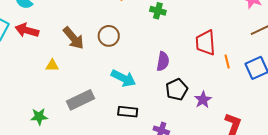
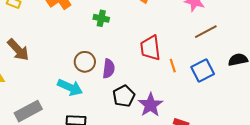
brown circle: (109, 36) -> (85, 62), moved
purple star: (203, 100) -> (151, 105), size x1.4

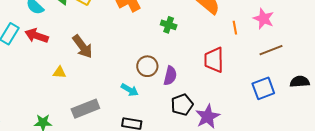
orange line: (173, 66) -> (235, 28), moved
cyan arrow: (70, 87) -> (130, 90), size x0.7

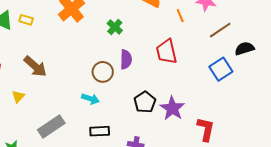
green cross: (169, 25) -> (115, 27), turned 35
yellow triangle: (59, 72) -> (18, 97), turned -40
purple semicircle: (170, 76) -> (126, 59), moved
black semicircle: (300, 82) -> (244, 48), moved

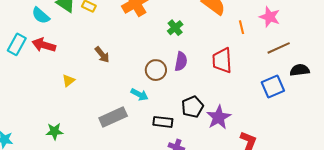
brown arrow: (35, 66) -> (102, 55), moved, size x0.7
gray rectangle: (51, 126) -> (113, 117), moved
black rectangle: (100, 131) -> (163, 122), moved

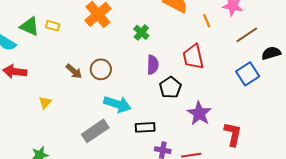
brown circle: (156, 70) -> (101, 69), moved
cyan arrow: (139, 95) -> (117, 104), size x1.5
black pentagon: (192, 107) -> (170, 87), moved

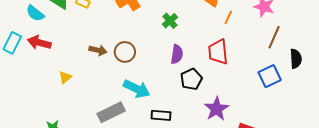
orange line: (207, 21) -> (228, 17), moved, turned 40
brown line: (247, 35) -> (274, 37), turned -40
black semicircle: (271, 53) -> (296, 59), turned 96
brown arrow: (74, 71) -> (98, 50), turned -36

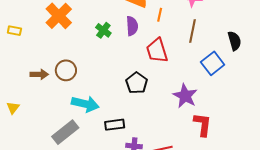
brown line: (274, 37) -> (192, 31), moved
purple semicircle: (177, 54) -> (132, 26), moved
purple star: (216, 109) -> (185, 96), moved

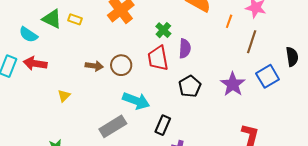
orange line: (160, 15) -> (229, 21), moved
purple semicircle: (132, 26) -> (185, 48), moved
red trapezoid: (157, 51) -> (158, 58), moved
purple star: (185, 96) -> (233, 84), moved
black rectangle: (115, 125) -> (163, 125), turned -66

